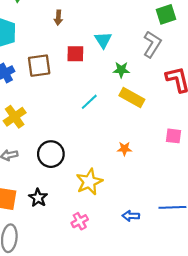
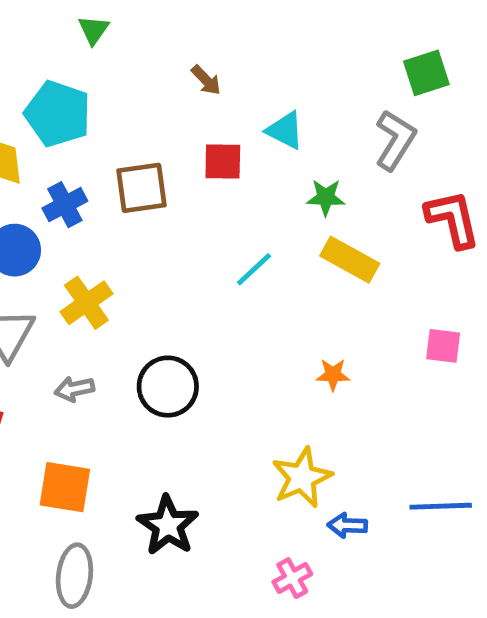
brown arrow: (58, 18) -> (206, 80), moved, turned -48
cyan triangle: (103, 40) -> (285, 130), turned -30
yellow star: (89, 182) -> (302, 477), moved
black star: (38, 198) -> (168, 525), moved, size x1.4
pink cross: (80, 221) -> (292, 578), moved

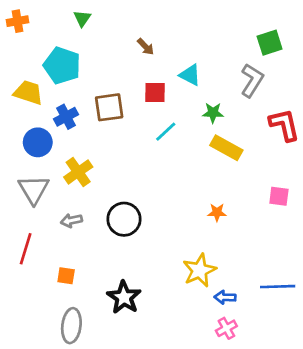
cyan line: (254, 269) -> (166, 132), moved
orange square: (65, 487) -> (66, 276), size x0.6
pink cross: (292, 578) -> (226, 328), moved

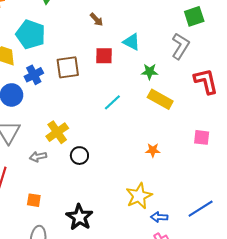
cyan line: (166, 132) -> (112, 102), moved
yellow cross: (78, 172) -> (57, 132), moved
black circle: (124, 219) -> (79, 156), size x0.7
blue line: (278, 287) -> (201, 209), turned -30

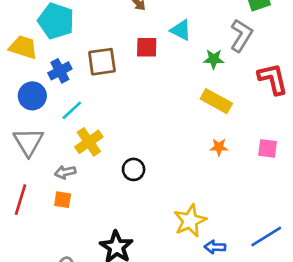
green star: (150, 72) -> (214, 59), moved
cyan line: (112, 102) -> (72, 110), moved
orange star: (153, 150) -> (219, 147), moved
black circle: (79, 156) -> (134, 169), moved
orange square: (34, 200) -> (63, 200), moved

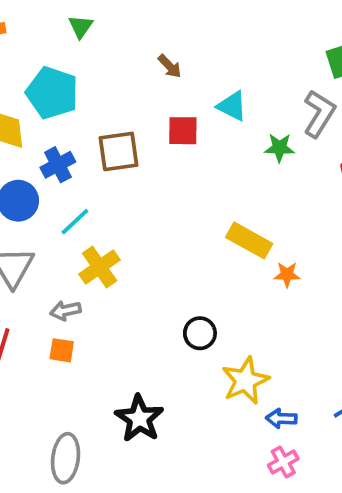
yellow rectangle: (216, 101) -> (249, 240), moved
black circle: (134, 169) -> (200, 333), moved

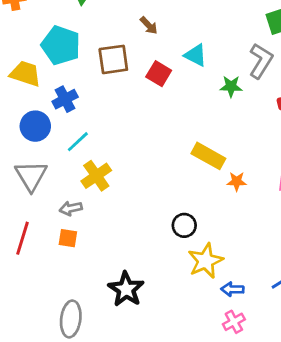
red square: (183, 131) -> (159, 74), turned 30
brown square: (118, 151) -> (113, 59), moved
black circle: (200, 333) -> (184, 225), moved

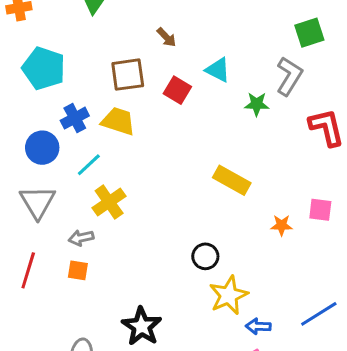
cyan pentagon: (61, 45) -> (44, 68), moved
yellow trapezoid: (25, 74) -> (118, 121), moved
orange star: (237, 181) -> (282, 225), moved

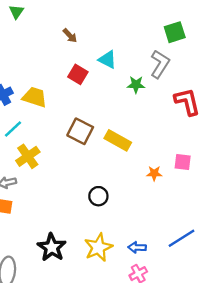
brown square: (128, 75) -> (80, 131), moved, turned 35
yellow star: (229, 295) -> (98, 247), moved

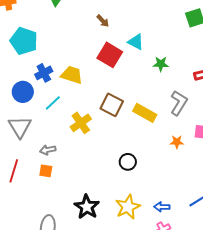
gray L-shape: (160, 64) -> (179, 103), moved
red square: (78, 74) -> (110, 55), size x1.4
yellow cross: (28, 156) -> (81, 123), moved

